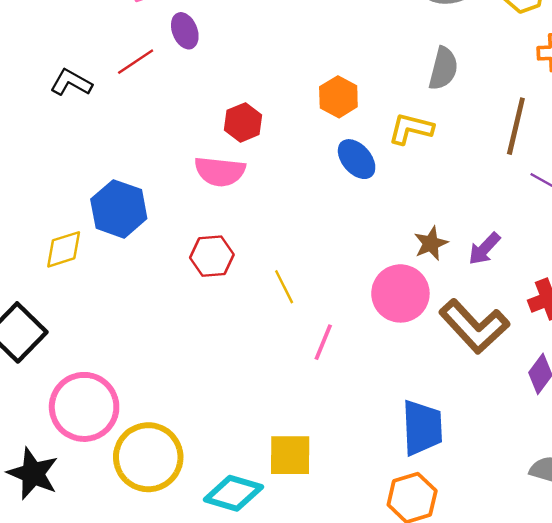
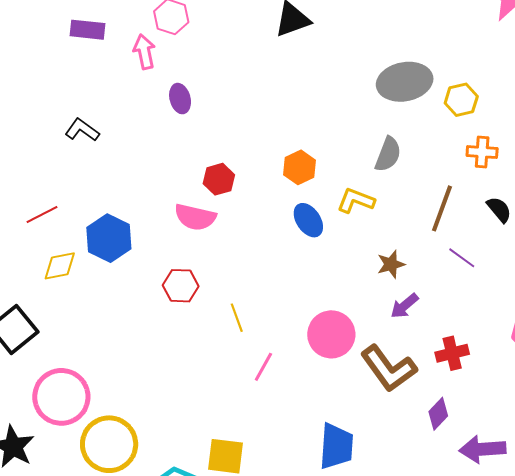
red line: (136, 62) -> (42, 214), moved
brown star: (431, 243) -> (391, 264), moved

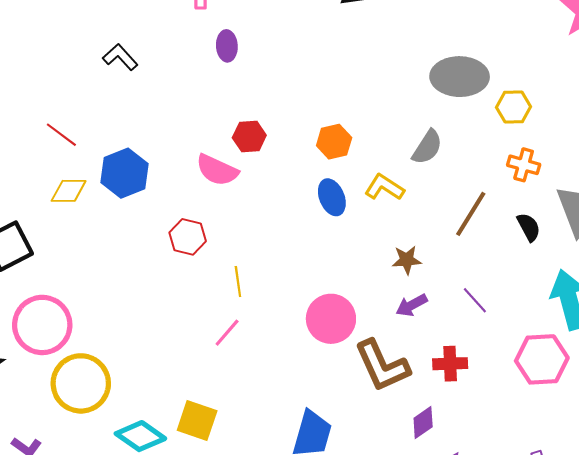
red line: (42, 214) -> (61, 135), turned 52
purple line: (462, 258) -> (475, 300), moved
pink line: (263, 367) -> (227, 333), moved

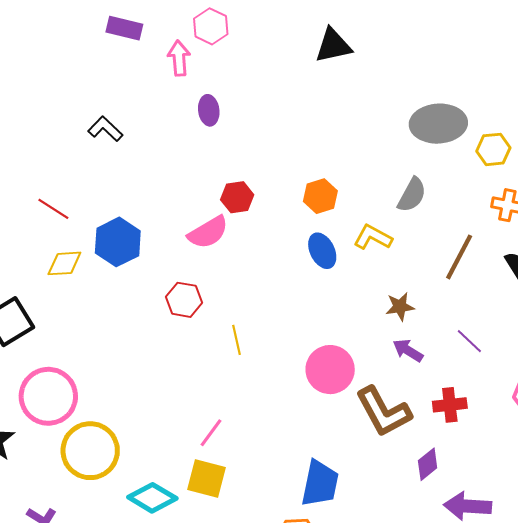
pink semicircle: (217, 170) -> (208, 232), turned -51
purple arrow: (412, 305) -> (408, 350), turned 64
pink line: (227, 333) -> (211, 433), moved

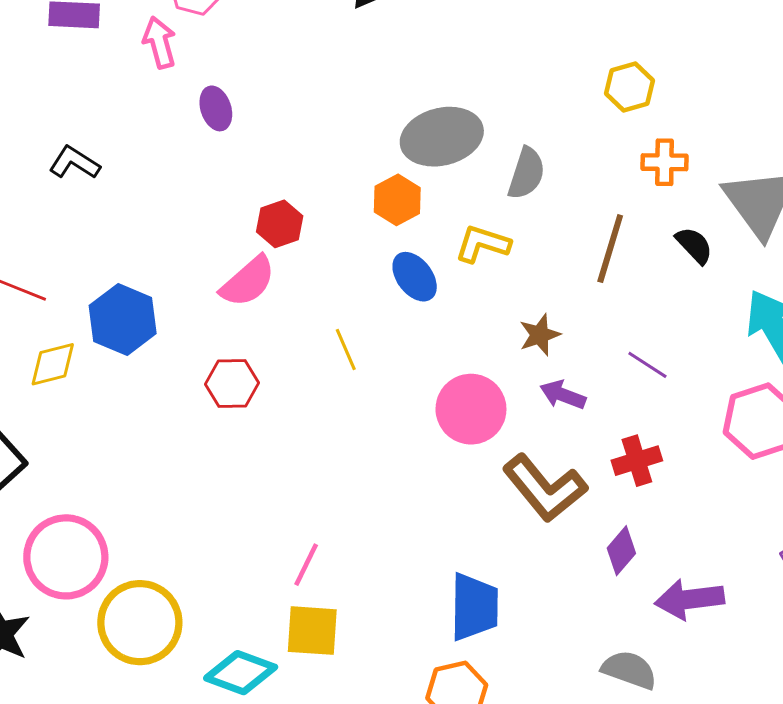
gray ellipse: (438, 124) -> (442, 137), moved
yellow line: (237, 340) -> (346, 349), moved
pink circle: (330, 370) -> (471, 409), moved

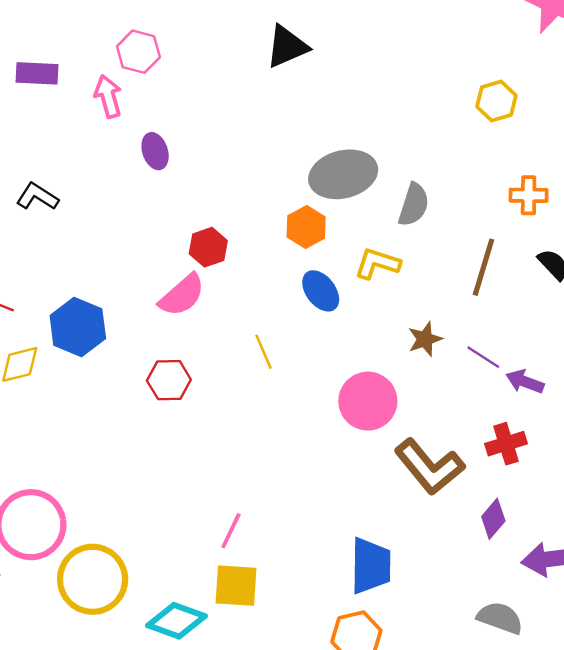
yellow hexagon: (630, 87) -> (496, 101), moved
purple line: (647, 365) -> (483, 357), moved
purple arrow: (563, 395) -> (525, 382), moved

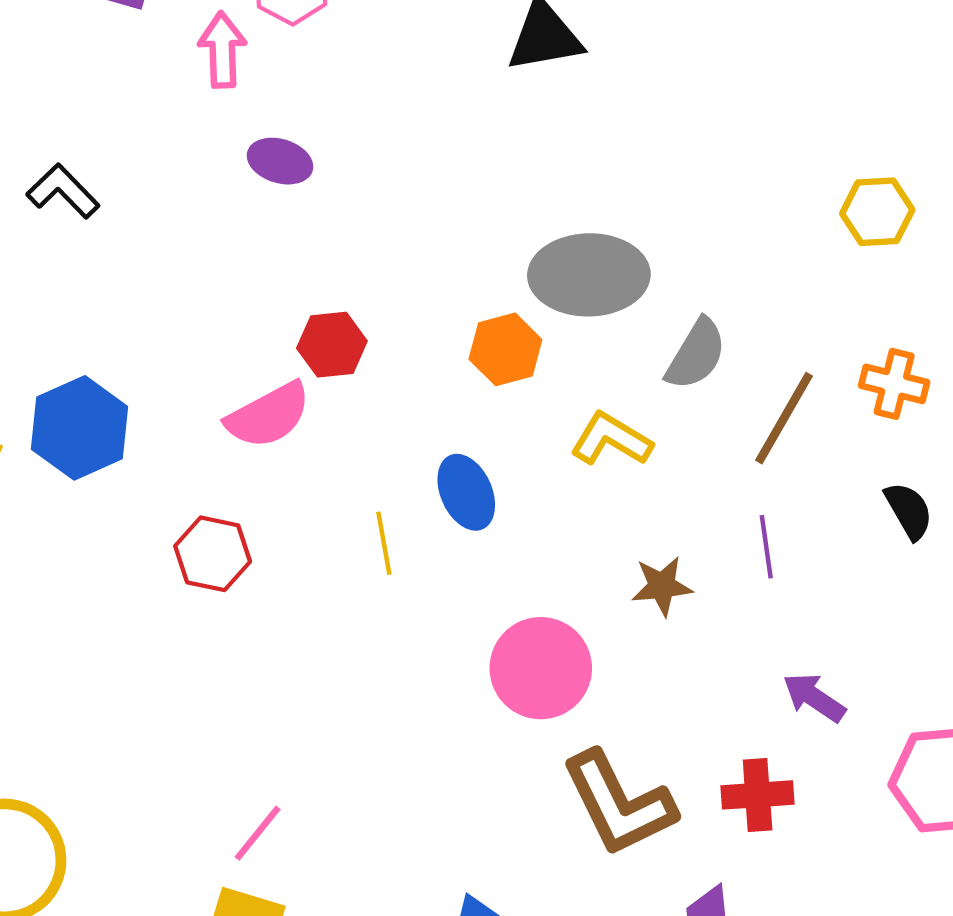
purple ellipse: (155, 151) -> (280, 161), turned -68
brown line: (484, 267) -> (784, 418), moved
blue ellipse: (321, 291) -> (466, 492), moved
purple line: (483, 357) -> (766, 547), moved, turned 36

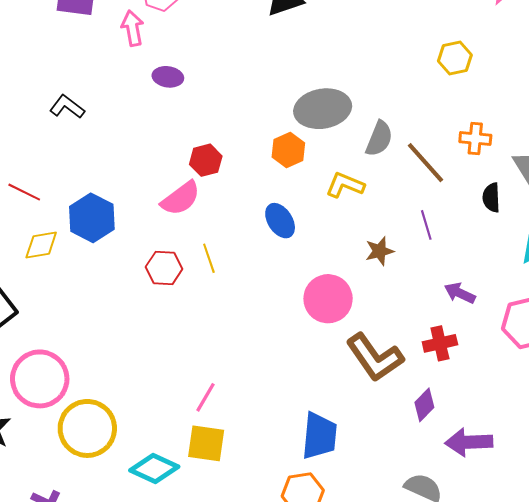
brown line: (784, 418) -> (425, 163), turned -63
black semicircle: (909, 511) -> (491, 198), turned -144
yellow line: (384, 543) -> (209, 258), moved

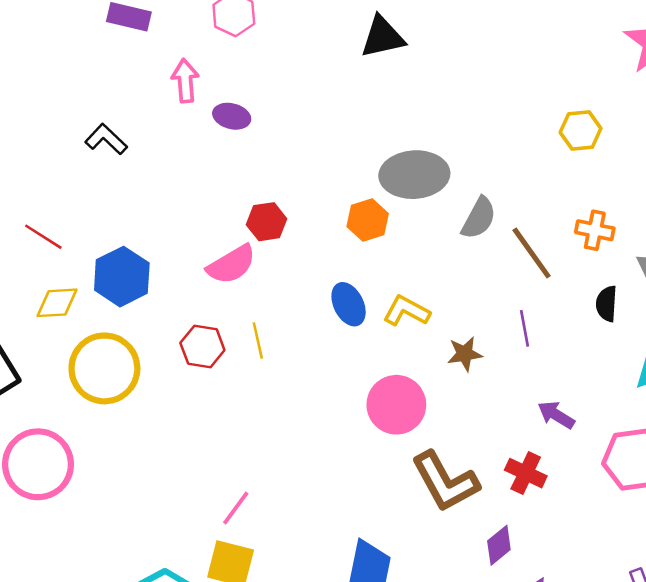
pink arrow: (133, 28) -> (185, 81), moved
yellow L-shape: (345, 185) -> (406, 311), moved
red cross: (440, 343) -> (526, 473), turned 32
yellow circle: (87, 428) -> (104, 368), moved

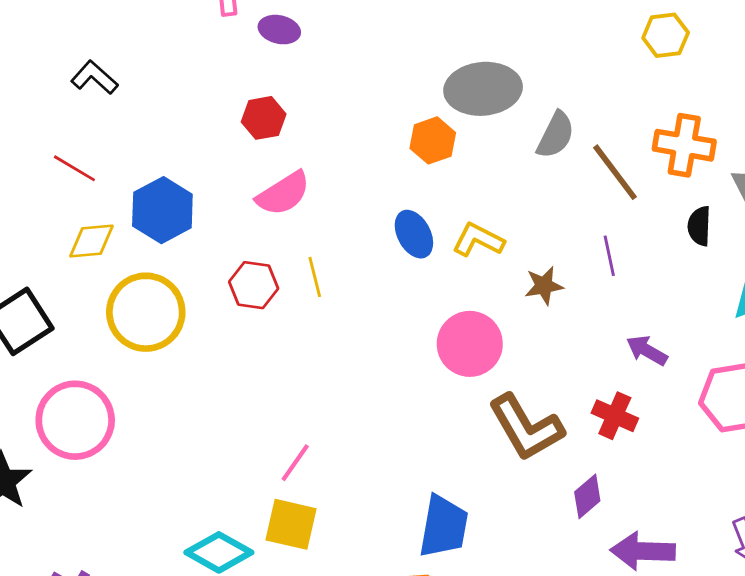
black L-shape: (106, 139) -> (94, 77), moved
red hexagon: (267, 222) -> (264, 118), moved
orange cross: (595, 230) -> (684, 145), size x1.4

